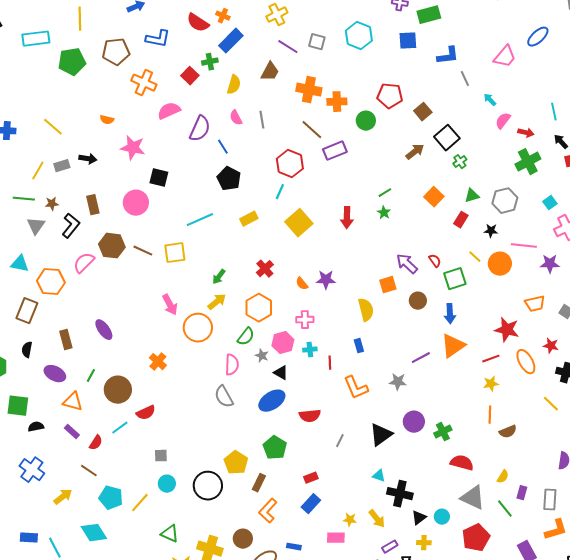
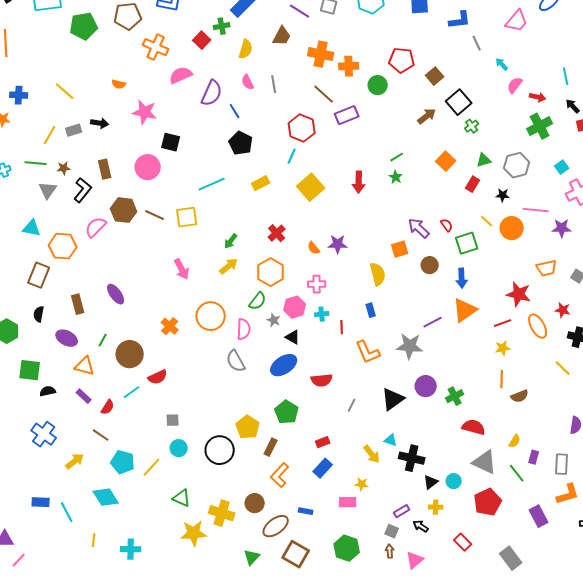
orange circle: (198, 328) -> (211, 316), moved
gray star: (398, 382) -> (410, 346), size x1.5
yellow arrow: (377, 519) -> (372, 454), moved

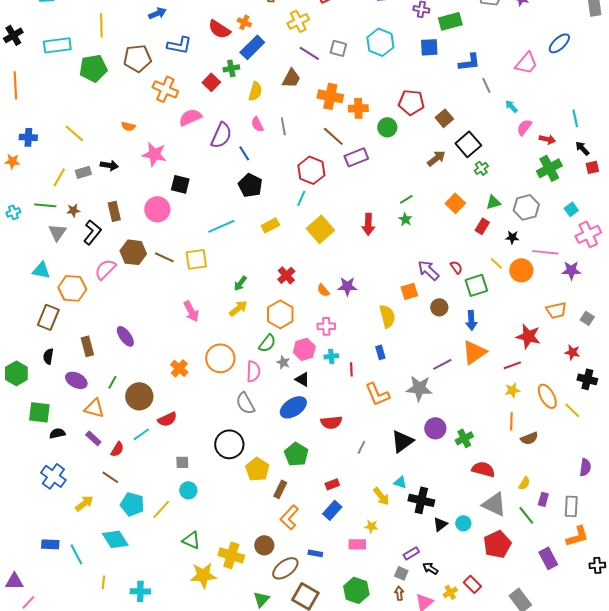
orange ellipse: (538, 326) -> (547, 396), moved
black circle: (220, 450) -> (229, 444), moved
yellow cross: (436, 507) -> (450, 592), moved, turned -32

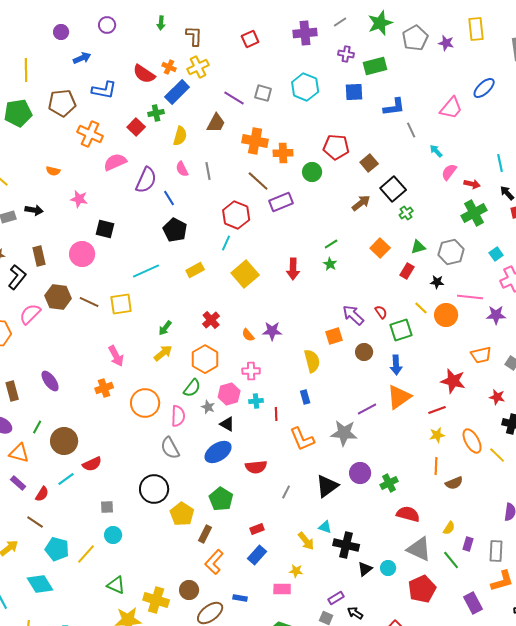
yellow cross: (298, 21) -> (198, 67), moved
pink star: (154, 154) -> (79, 199), size x0.7
orange cross: (179, 368) -> (104, 388), moved, turned 30

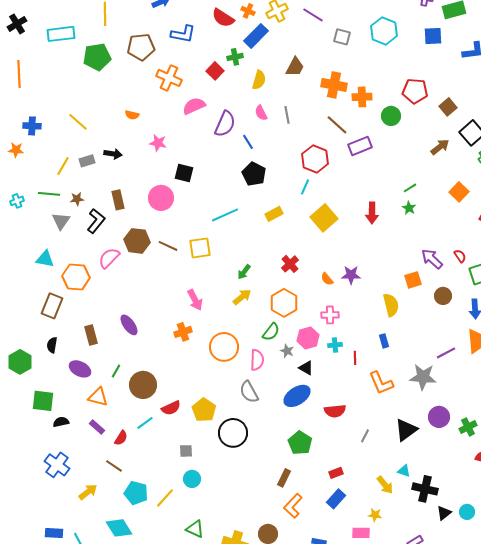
purple line: (234, 98) -> (313, 15), moved
yellow pentagon: (182, 514) -> (204, 410), moved

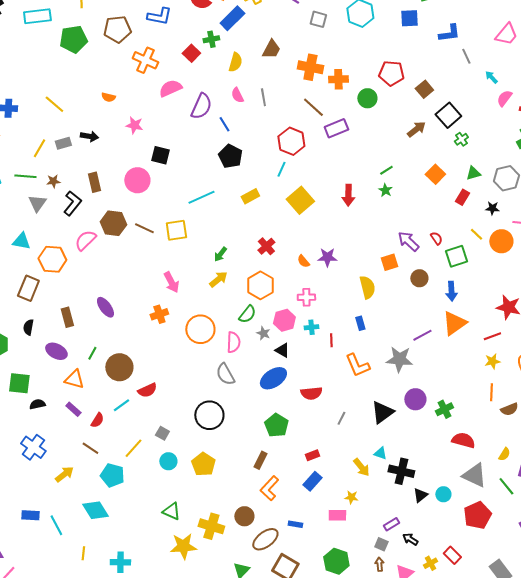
yellow pentagon: (204, 410) -> (203, 464), moved
gray square: (186, 451) -> (162, 433), turned 32
yellow line: (165, 498) -> (133, 448), moved

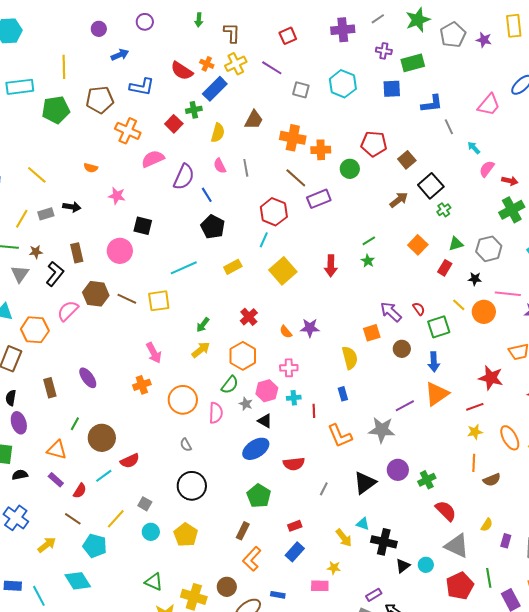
purple ellipse: (56, 351) -> (19, 423), moved, turned 45
gray semicircle: (225, 374) -> (186, 445), moved, size x0.6
red semicircle: (463, 440) -> (446, 511), turned 30
green line: (506, 486) -> (489, 578), moved, turned 30

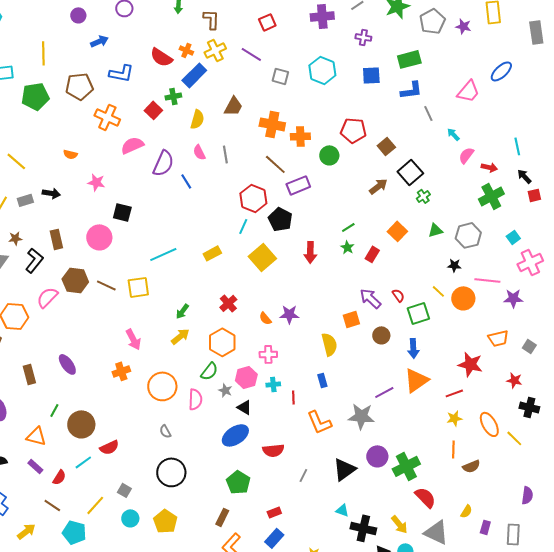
green rectangle: (413, 63) -> (409, 59), moved
black pentagon: (213, 227) -> (280, 219), moved
red rectangle: (445, 268) -> (372, 254), moved
green cross: (427, 480) -> (406, 466), size x1.5
yellow arrow: (344, 538) -> (399, 524), moved

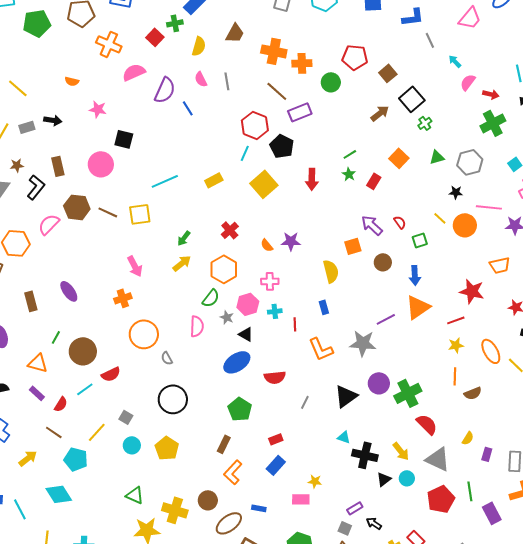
green square: (418, 313) -> (420, 240), size x0.7
orange circle: (162, 386) -> (144, 334), moved

